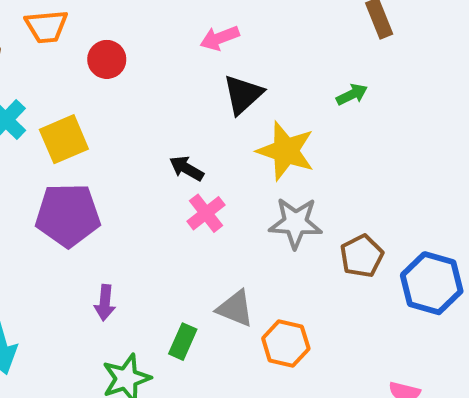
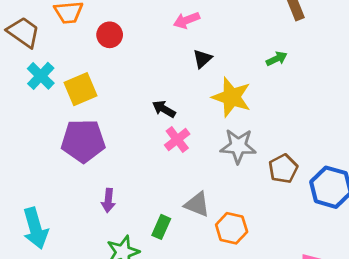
black triangle: (243, 94) -> (202, 59), size x0.7

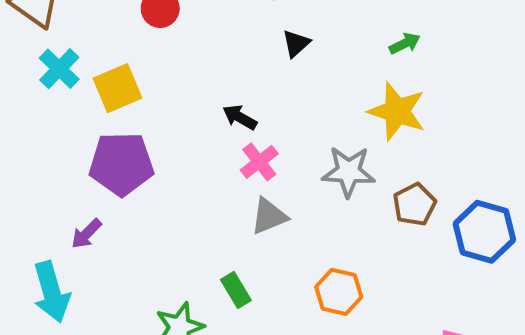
yellow star: (232, 97) -> (397, 111), moved
purple arrow: (108, 200) -> (86, 234), moved, turned 40
gray triangle: (197, 204) -> (269, 216), moved, turned -44
green rectangle: (161, 227) -> (236, 290), turned -55

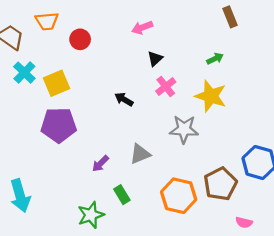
pink cross: (259, 162) -> (166, 86), moved
brown pentagon: (414, 205) -> (220, 184), moved, size x1.4
purple arrow: (86, 234) -> (100, 164), moved
orange hexagon: (339, 292) -> (179, 196), size x1.4

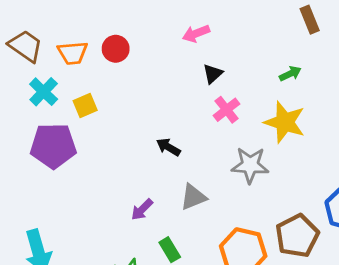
orange trapezoid: (47, 21) -> (73, 53), moved
yellow square: (57, 83) -> (85, 106), size x0.7
black arrow: (124, 99) -> (168, 147), moved
purple pentagon: (59, 125) -> (53, 146), moved

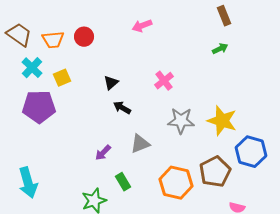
black triangle: (213, 74) -> (111, 83), moved
green arrow: (290, 74) -> (220, 49), moved
yellow star: (285, 122) -> (222, 121), moved

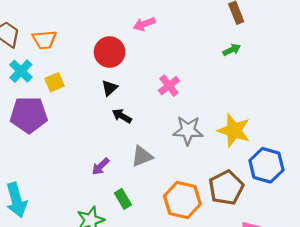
red circle: (84, 37) -> (110, 52), moved, size x1.4

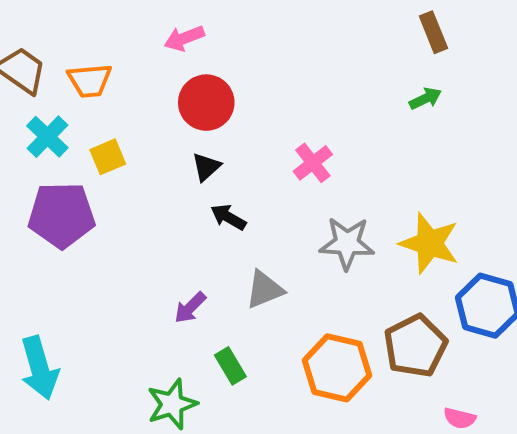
pink arrow: (144, 24) -> (184, 38), moved

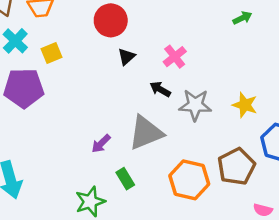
black triangle: (206, 167) -> (126, 57), moved
black arrow: (228, 217) -> (160, 89), moved
yellow star: (429, 243) -> (245, 105), size x0.7
gray triangle: (265, 290) -> (146, 133), size x1.5

